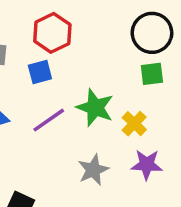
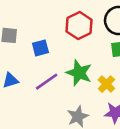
red hexagon: (52, 33) -> (79, 26), moved

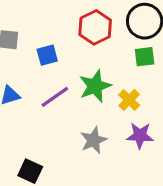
green star: (79, 73) -> (95, 86), turned 30

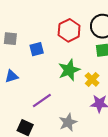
purple line: (55, 97) -> (42, 100), moved
gray star: (94, 140) -> (68, 122), moved

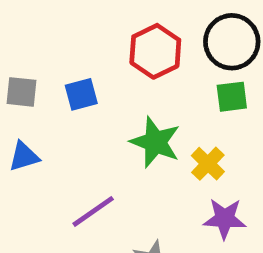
gray square: (10, 39) -> (21, 92), moved
green star: (69, 70) -> (155, 142), turned -30

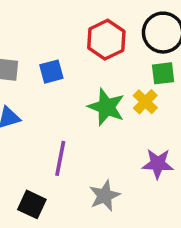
yellow cross: (208, 164) -> (145, 102), moved
purple line: (93, 211) -> (60, 158), turned -44

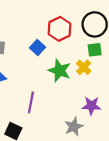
blue square: (51, 72) -> (38, 48), moved, turned -32
gray star: (105, 196) -> (74, 127), moved

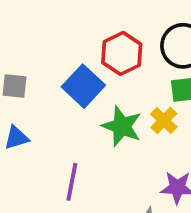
blue square: (38, 48) -> (83, 86), size x1.5

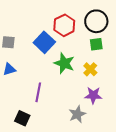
yellow cross: (164, 121) -> (90, 69), moved

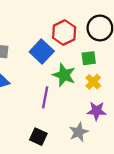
green square: (96, 44) -> (89, 58), moved
purple line: (38, 92) -> (45, 97), moved
black square: (22, 118) -> (38, 137), moved

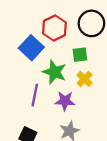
purple star: (97, 111) -> (65, 101), moved

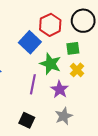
purple star: (65, 101) -> (60, 89), turned 30

